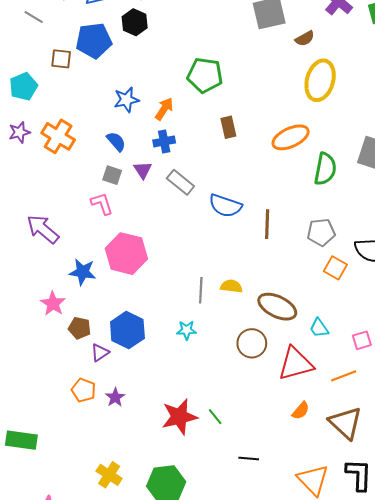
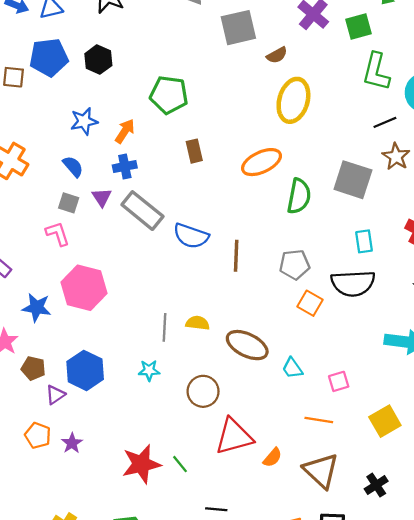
black hexagon: (135, 22) -> (98, 60), moved
gray rectangle: (180, 182) -> (142, 211), size x1.4
brown circle: (252, 343) -> (203, 391), moved
red triangle: (296, 364) -> (234, 437), moved
orange line: (344, 376) -> (319, 420), turned 30

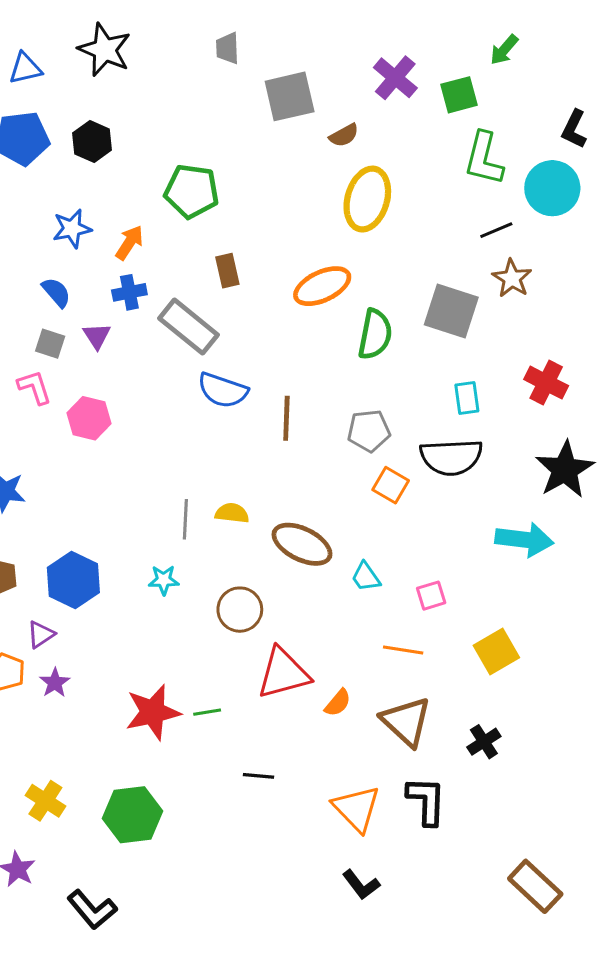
gray rectangle: (142, 211) -> (188, 327), moved
pink hexagon: (84, 288) -> (89, 418), moved, size x0.7
purple triangle: (55, 395) -> (41, 634), moved
green line: (180, 464) -> (207, 712), turned -60

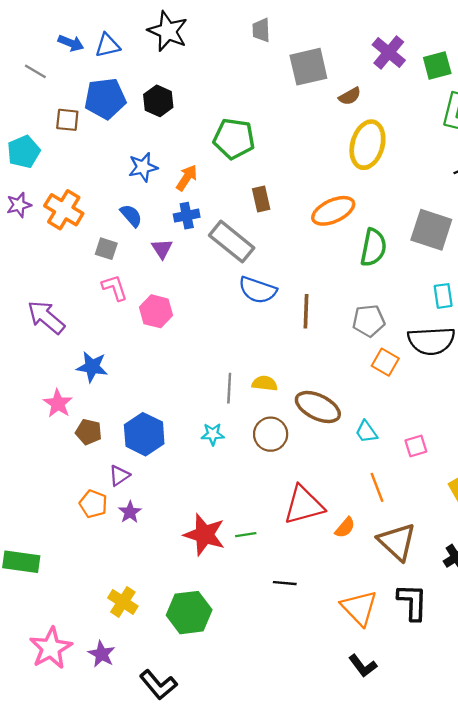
gray square: (50, 344) -> (106, 249), moved
brown circle: (240, 610) -> (271, 434), moved
orange line: (403, 650) -> (377, 487), moved, turned 60
red star: (153, 712) -> (204, 535), turned 30

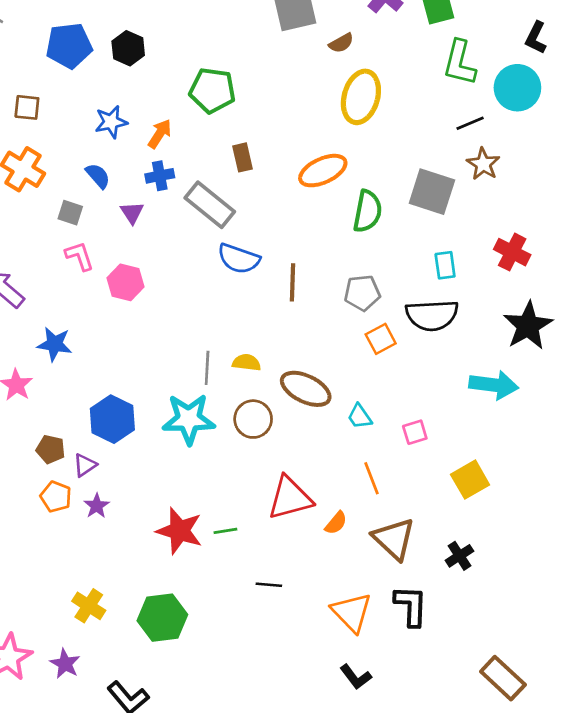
brown square: (67, 120) -> (27, 107), moved
orange square: (385, 362) -> (381, 339), turned 32
brown pentagon: (89, 432) -> (51, 449), moved
cyan star: (213, 434) -> (189, 419), size x2.0

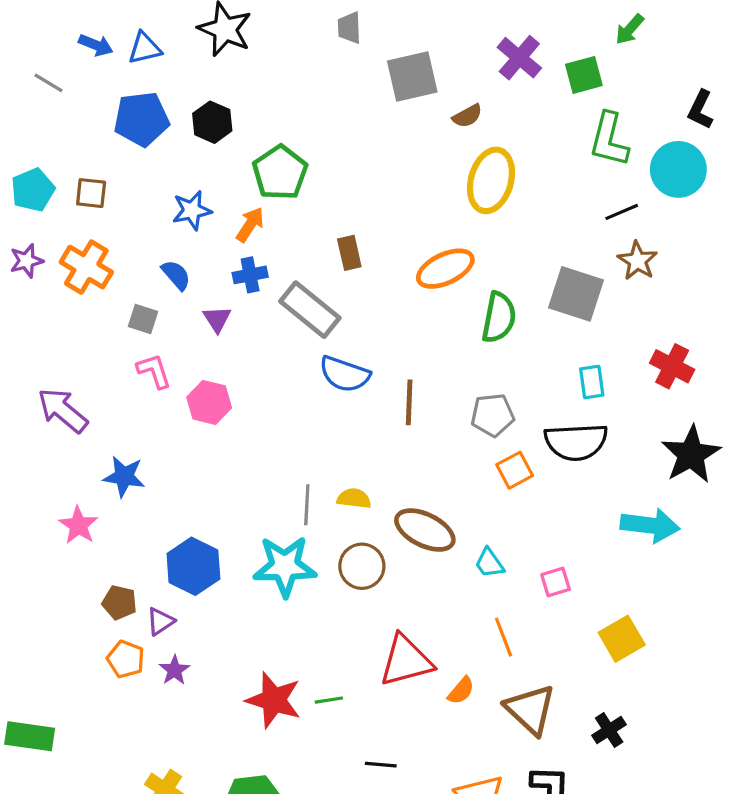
green pentagon: (212, 90) -> (280, 173), moved, turned 30

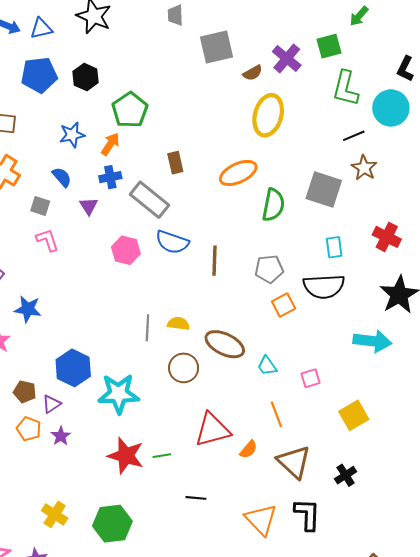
purple cross: (519, 58) -> (287, 58), moved
pink hexagon: (209, 402) -> (126, 250), moved
cyan star: (285, 566) -> (119, 394), moved

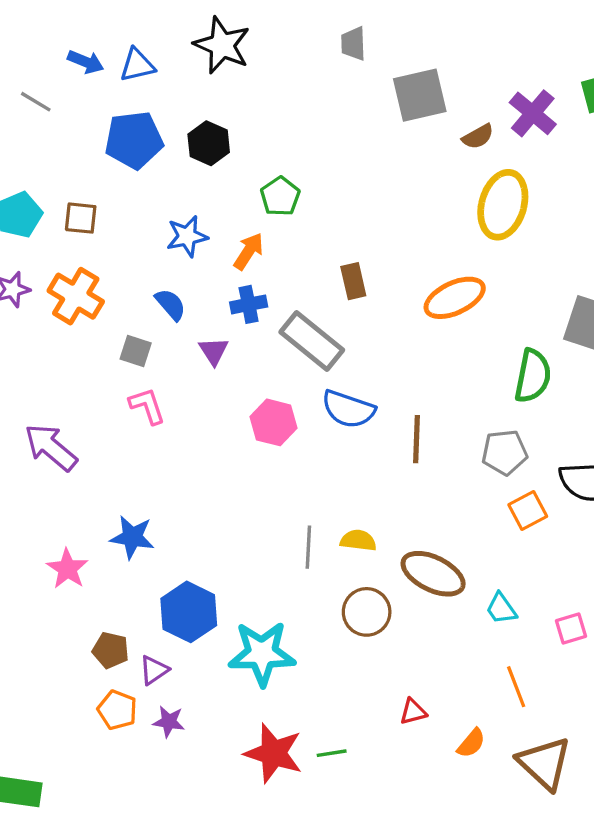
green pentagon: (130, 110) -> (280, 196), size x0.7
green semicircle: (273, 205) -> (533, 376), moved
blue star: (28, 309) -> (132, 537), moved
red triangle: (212, 430) -> (413, 712), size x0.5
purple star: (61, 436) -> (169, 722), turned -30

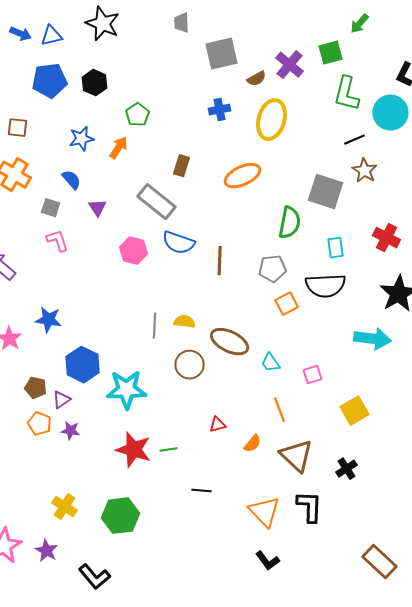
brown rectangle: (353, 281) -> (182, 166), turned 30
blue cross: (249, 304) -> (220, 110), moved

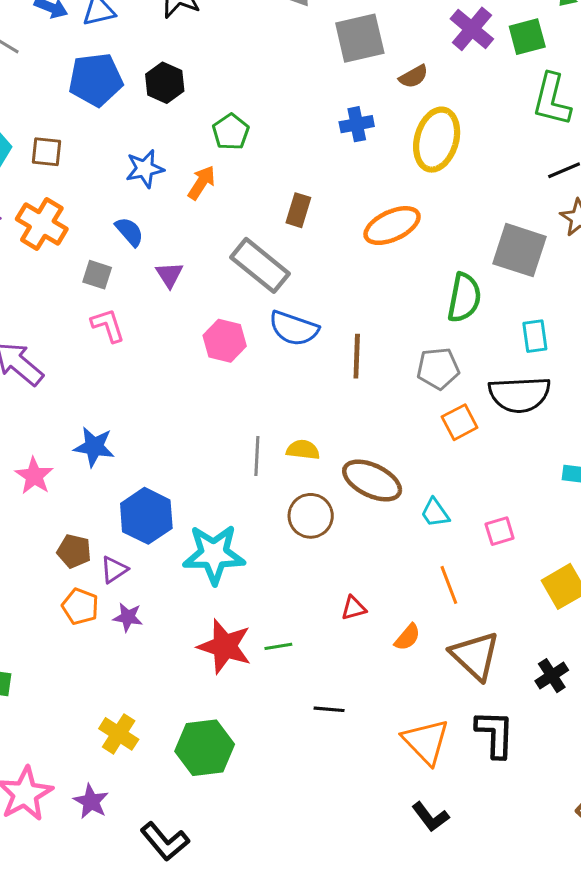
purple cross: (290, 65) -> (472, 29), moved

